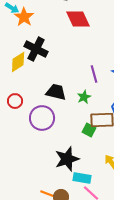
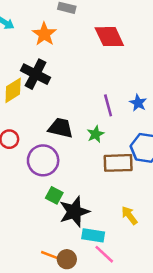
orange star: (24, 17) -> (44, 34), moved
red diamond: (78, 19) -> (109, 37), moved
green square: (89, 130) -> (54, 195), moved

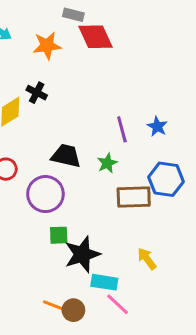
orange star: (44, 34) -> (47, 46), turned 30
red diamond: (109, 37) -> (95, 37), moved
black cross: (36, 74) -> (37, 93), size x0.6
green square: (54, 195) -> (59, 235), turned -30

